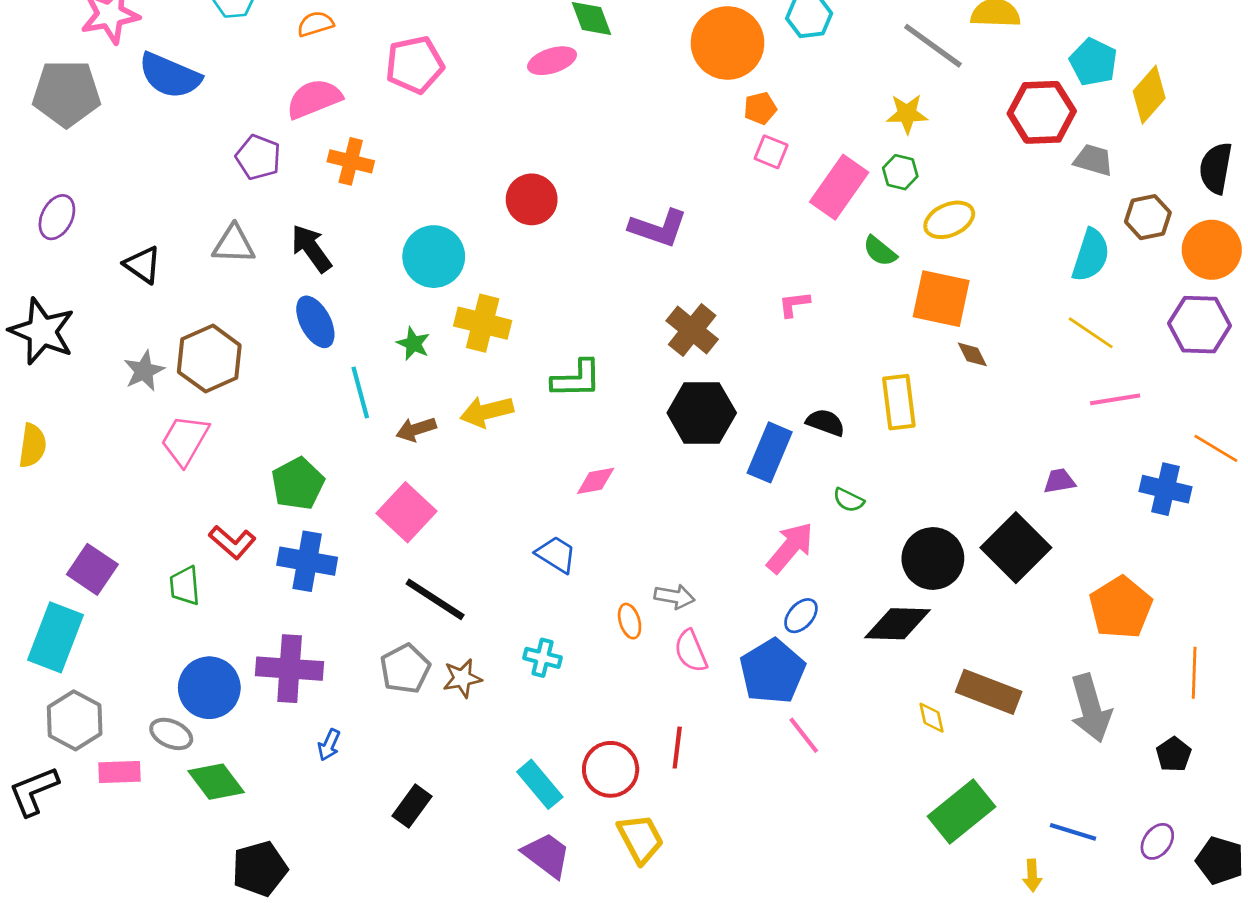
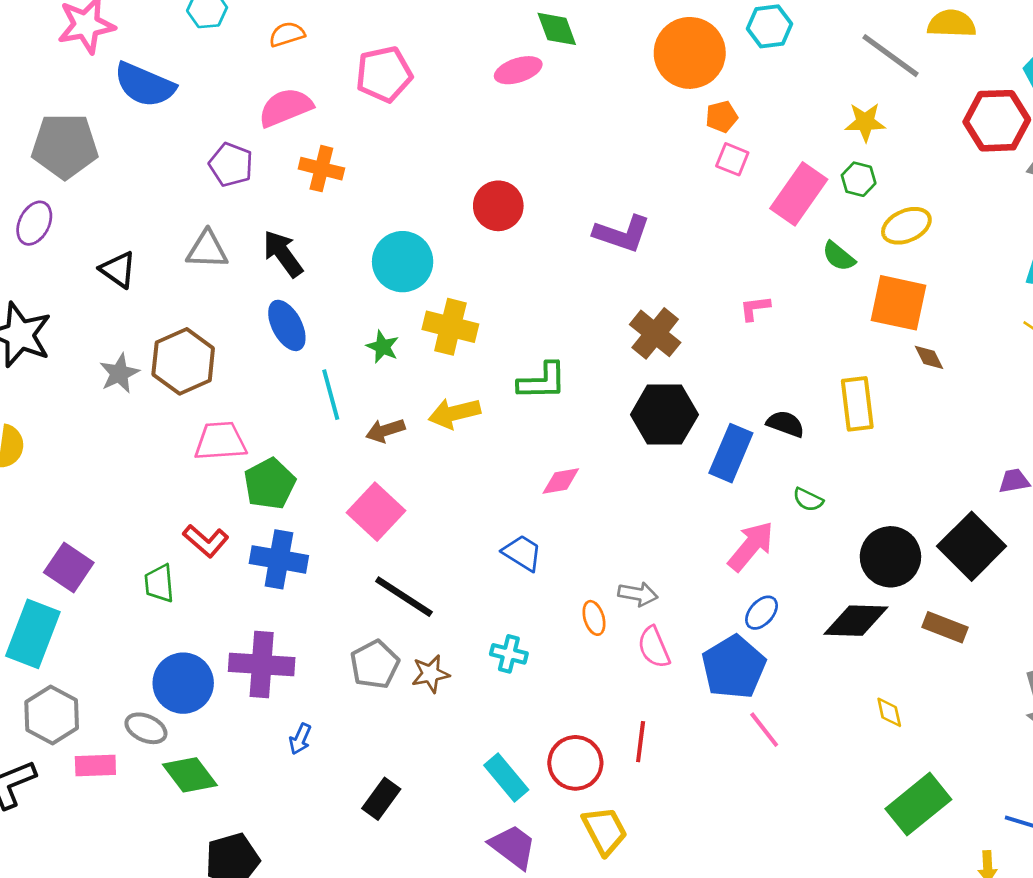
gray pentagon: (66, 93) -> (65, 146), moved
pink trapezoid: (185, 440) -> (220, 441), moved, turned 56
brown rectangle: (989, 692) -> (945, 627), moved, size x0.7

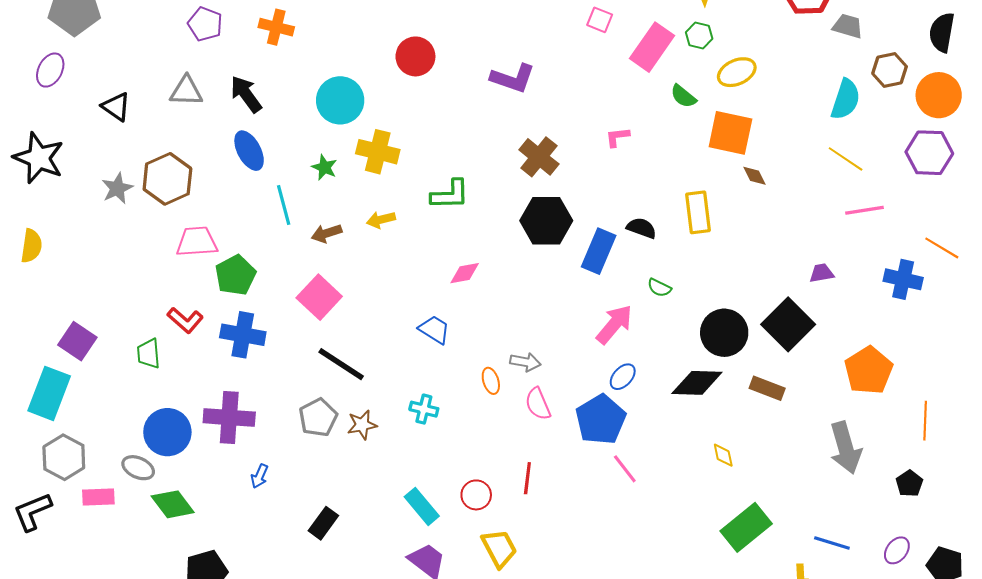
yellow arrow: (454, 413) -> (381, 220), size x0.7
red circle: (575, 763) -> (476, 495), size x0.7

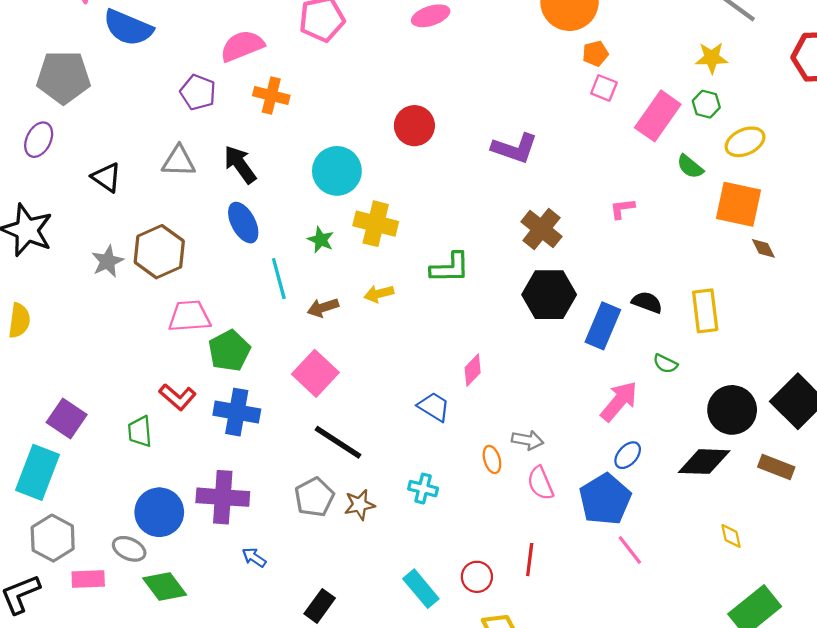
yellow rectangle: (698, 212) -> (705, 311), moved
pink diamond: (465, 273) -> (473, 370), moved, turned -36
blue arrow: (260, 476) -> (254, 557), turned 100

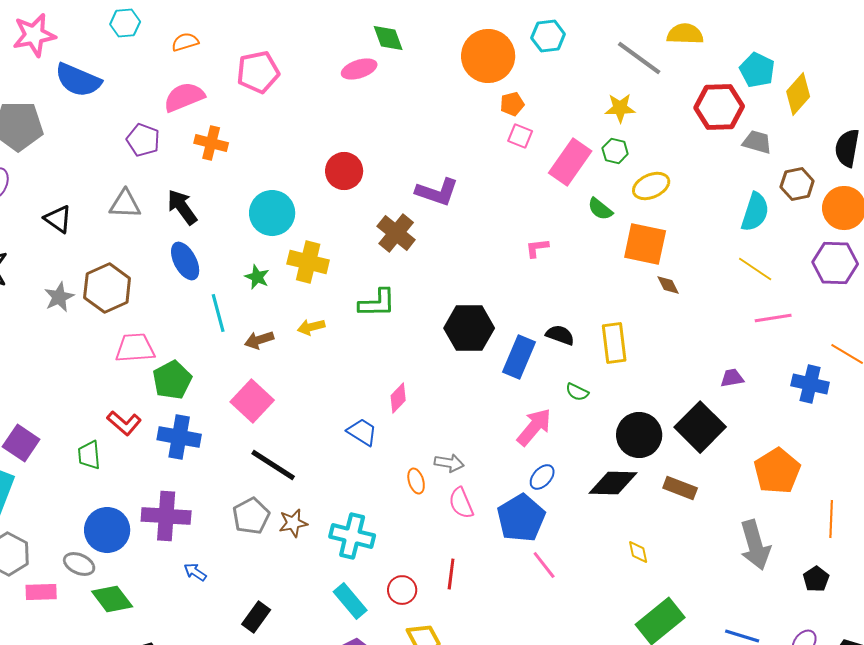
brown cross: (542, 229) -> (396, 233), moved
cyan cross: (423, 489) -> (352, 536), moved, size x1.6

